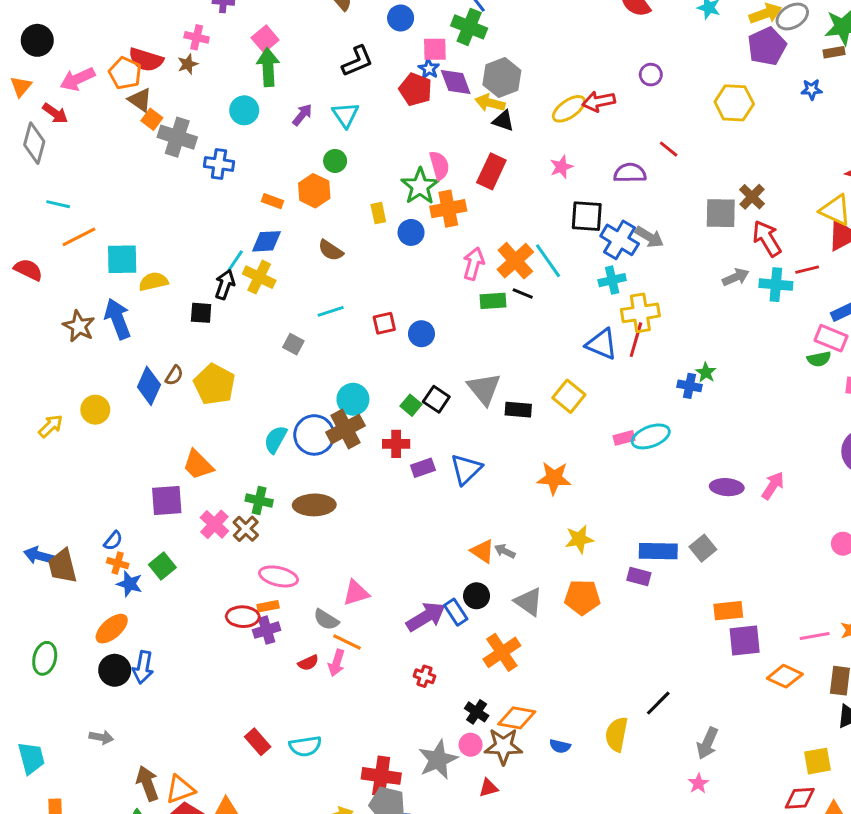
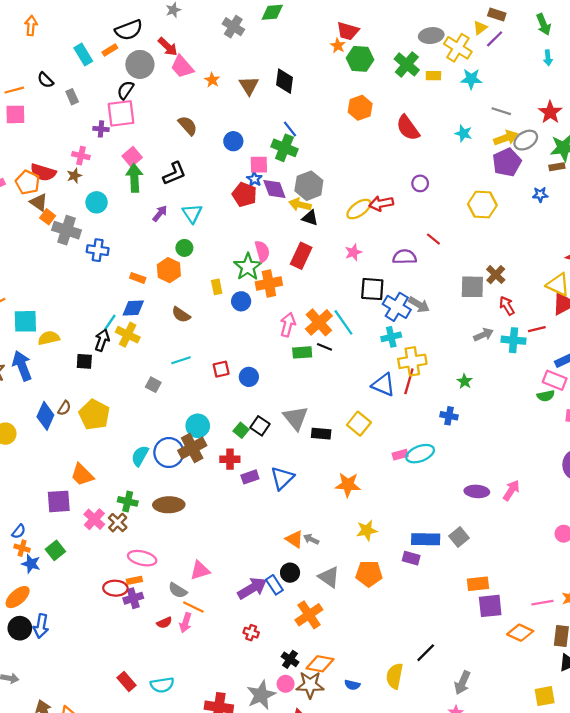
black L-shape: (357, 61) -> (174, 173), moved
cyan circle: (244, 110) -> (97, 202), moved
red arrow: (767, 238) -> (507, 306), size x0.7
green star: (706, 372) -> (465, 381), moved

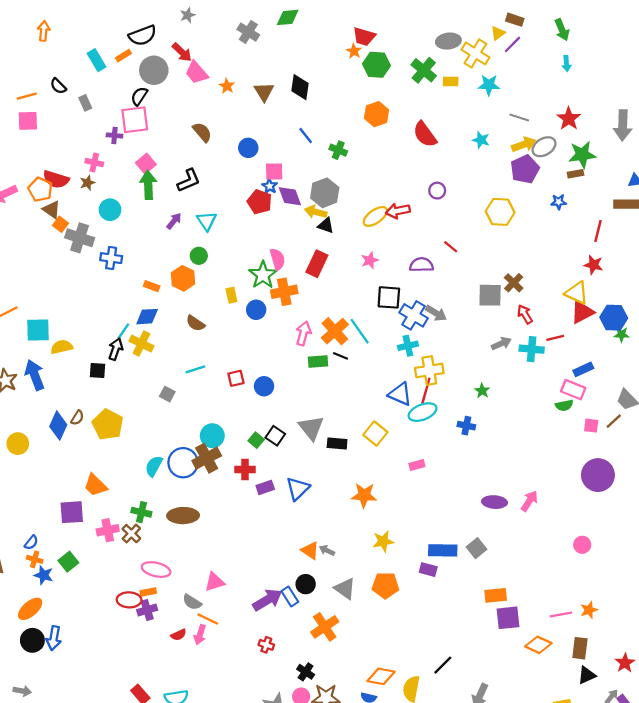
green cross: (284, 148) -> (338, 150), moved, size x0.7
cyan ellipse: (420, 454) -> (423, 412), moved
pink cross: (94, 519) -> (108, 530), turned 35
orange diamond: (320, 664) -> (381, 676), moved

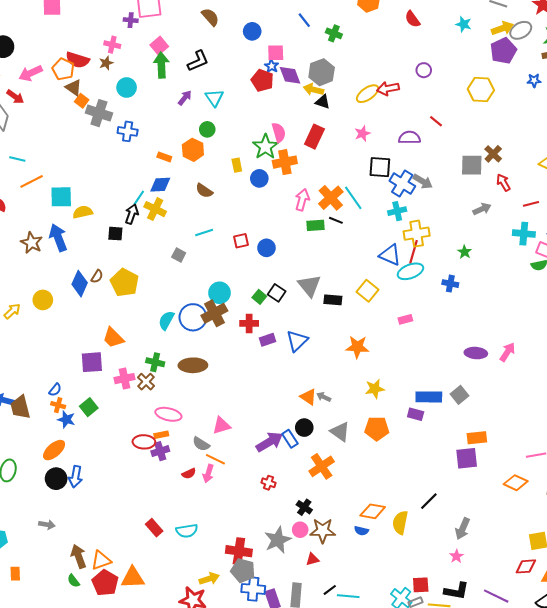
red semicircle: (425, 134) -> (412, 19), size x0.7
cyan cross: (532, 349) -> (524, 234), moved
purple square: (508, 618) -> (467, 458), moved

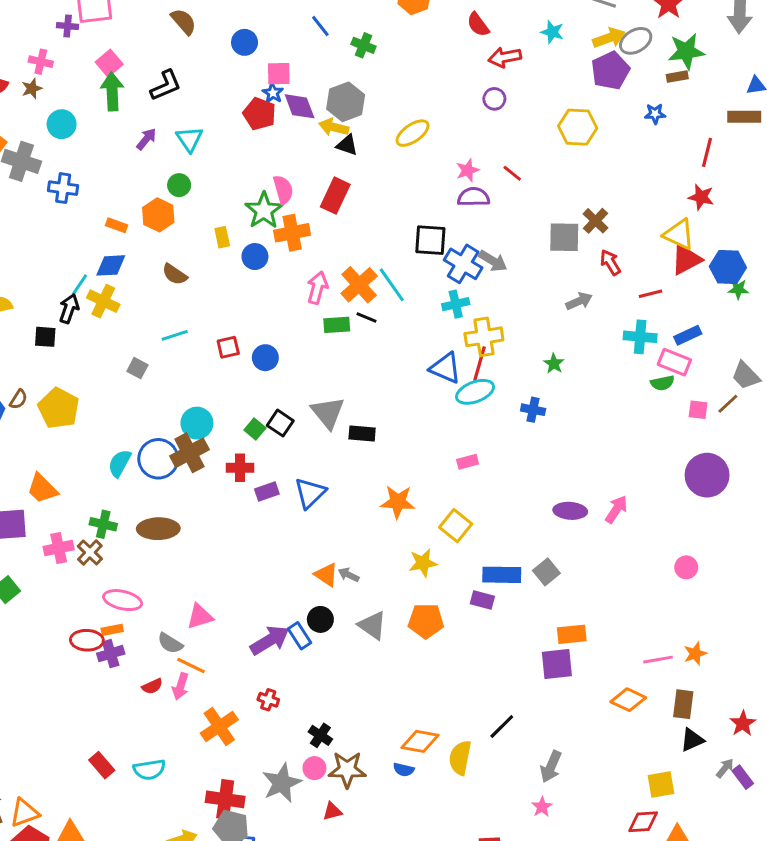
red arrow: (388, 89) -> (505, 57), moved
pink star: (362, 133) -> (468, 170), moved
yellow square: (368, 291) -> (456, 526), moved
orange cross: (322, 466) -> (219, 726), moved

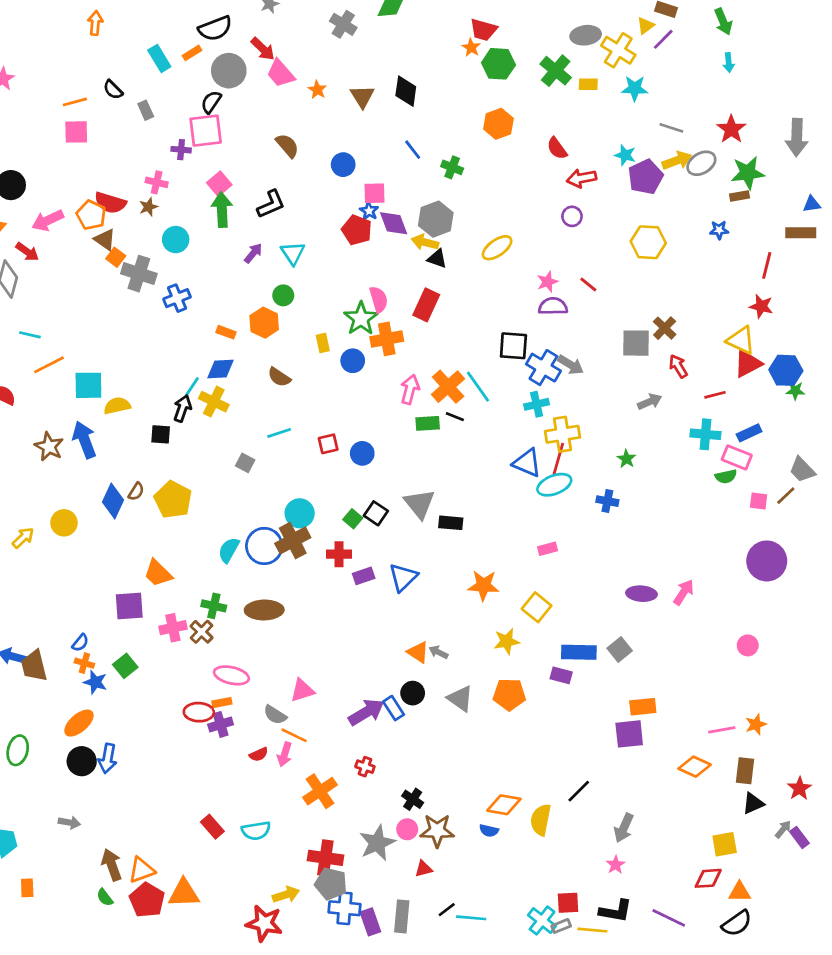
purple pentagon: (610, 71) -> (646, 177), moved
blue cross: (63, 188) -> (177, 298), turned -30

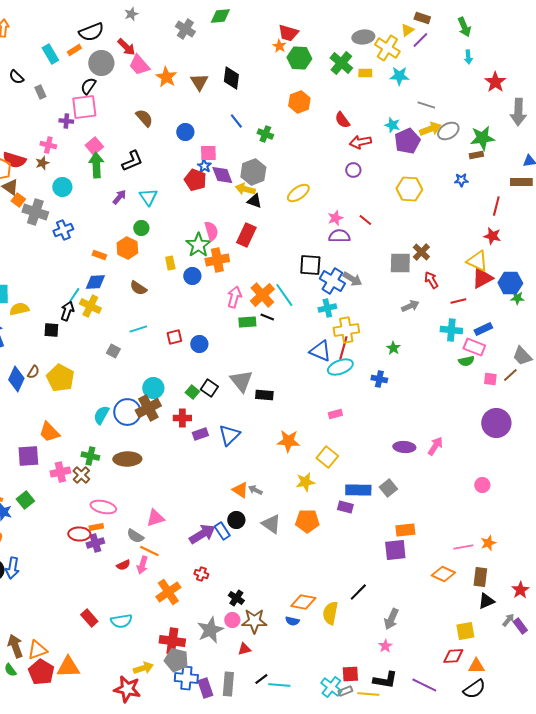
orange star: (317, 90) -> (166, 77), size x1.5
red star: (731, 129) -> (495, 82), moved

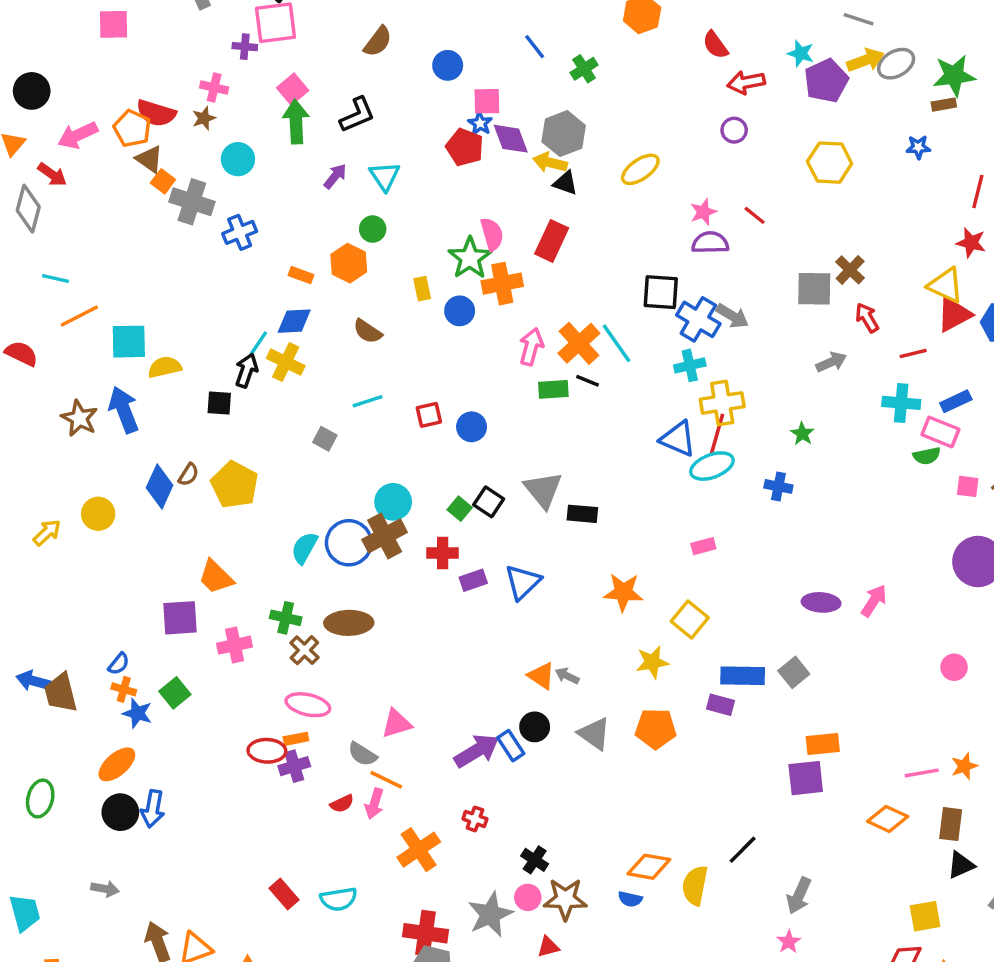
brown semicircle: (144, 118) -> (378, 41), turned 78
green cross: (265, 134) -> (584, 69), turned 35
brown cross: (81, 475) -> (304, 650), moved

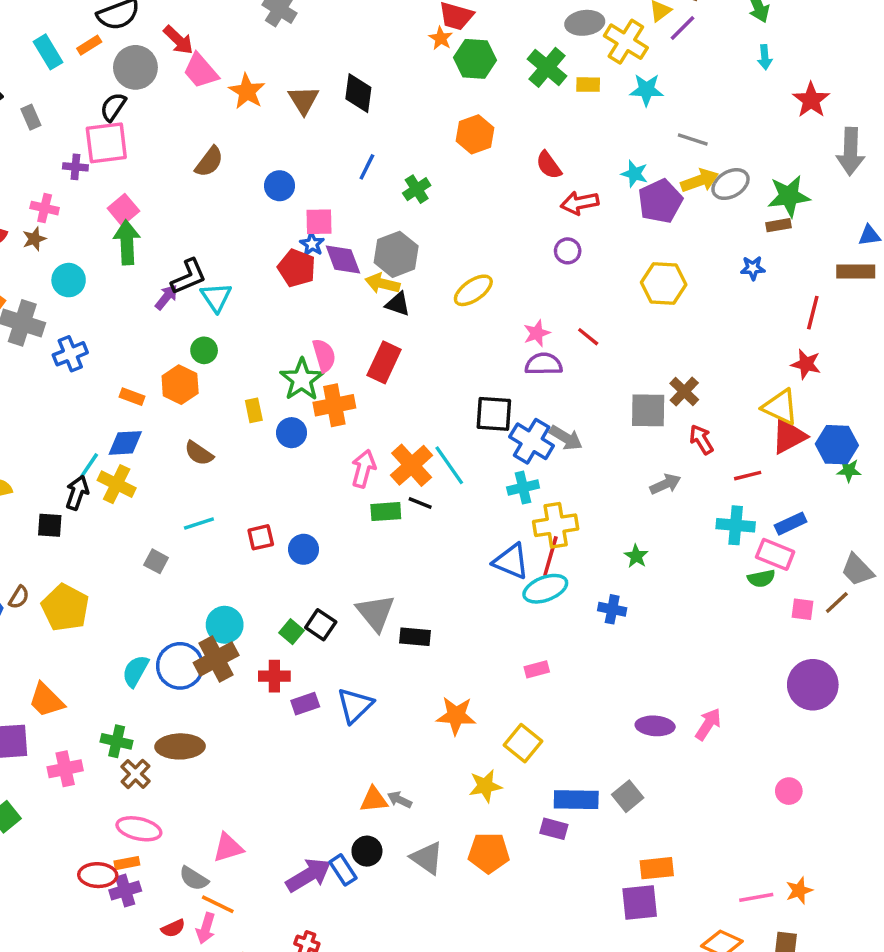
blue line: (535, 47) -> (367, 167), turned 64
black L-shape: (357, 115) -> (189, 277), moved
orange triangle: (541, 676) -> (374, 800), turned -40

